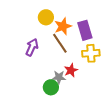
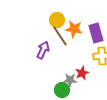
orange star: (63, 26) -> (74, 29), turned 30
brown line: (60, 43) -> (60, 36), moved

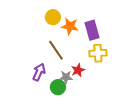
brown line: (60, 36) -> (56, 50), moved
purple arrow: (43, 50) -> (39, 72), moved

